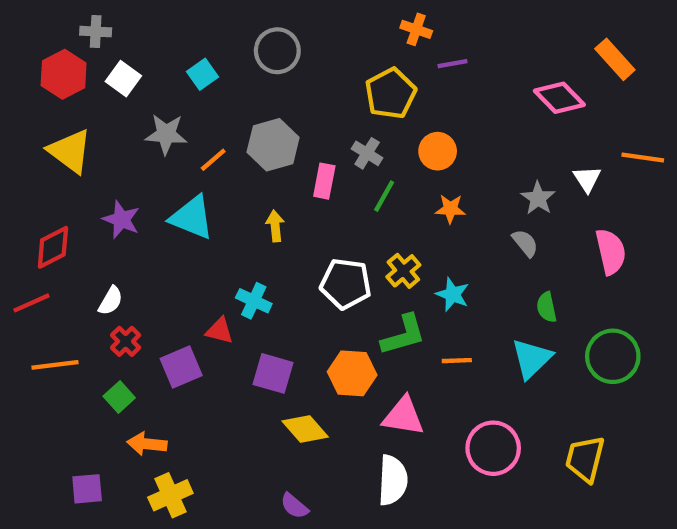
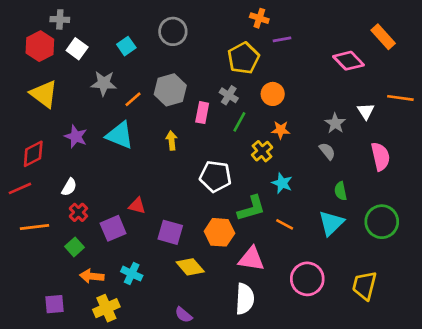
yellow cross: (403, 271) -> (262, 151), moved
cyan cross: (254, 301) -> (132, 274), moved
orange line: (457, 361) -> (285, 224), turned 30

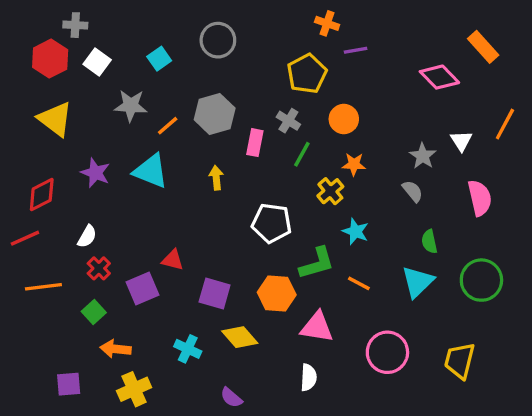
orange line: (400, 98) -> (505, 124), turned -70
cyan cross: (132, 274) -> (188, 349), moved
white semicircle: (245, 299) -> (309, 377), size x0.7

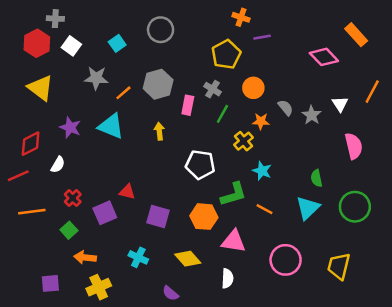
gray semicircle: (413, 191) -> (286, 108), moved
white semicircle: (87, 236) -> (58, 165), moved
yellow diamond: (240, 337) -> (188, 259), moved

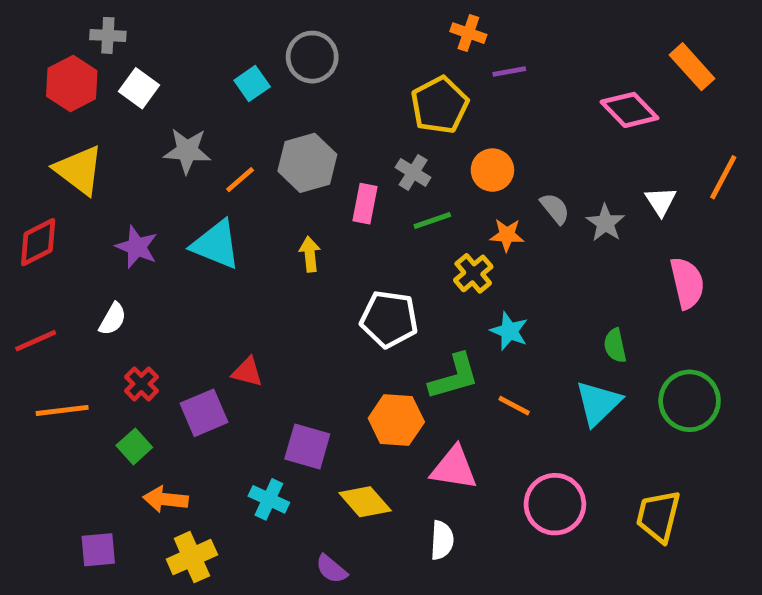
cyan square: (117, 43) -> (252, 83), moved
green line: (222, 114) -> (432, 221), turned 42
red diamond: (31, 144) -> (38, 242), moved
purple square: (158, 217) -> (307, 446), moved

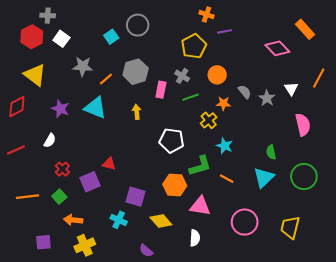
orange line: (62, 410) -> (28, 197), moved

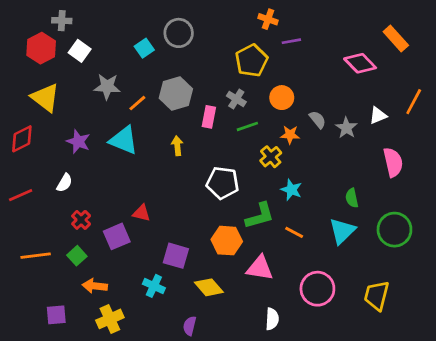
white triangle: (291, 89) -> (378, 115), turned 40
white semicircle: (195, 238) -> (272, 319), moved
purple semicircle: (146, 251) -> (190, 326), turned 64

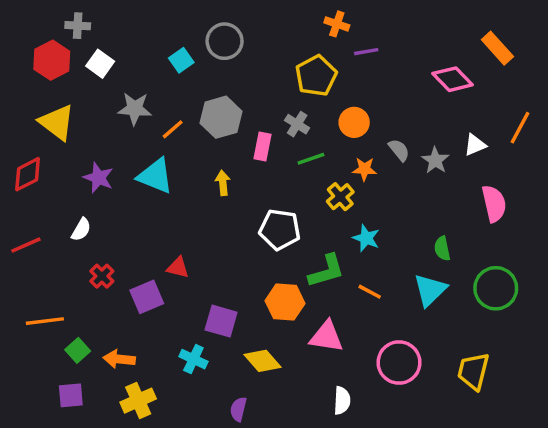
green square: (77, 256) -> (78, 350), moved

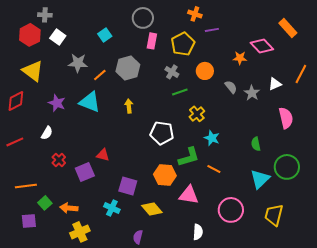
gray circle: (225, 41) -> (143, 18), moved
pink rectangle: (263, 147) -> (152, 41), moved
orange star: (364, 169) -> (240, 58), moved
cyan triangle: (430, 290) -> (260, 179), moved
purple square: (71, 395) -> (29, 221), moved

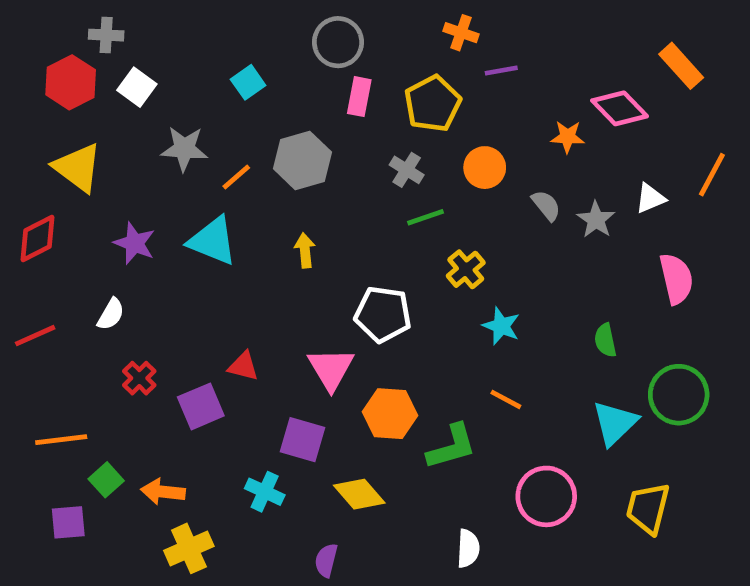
green L-shape: (189, 157) -> (452, 447), moved
pink triangle: (189, 195) -> (331, 369), moved, turned 50

